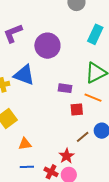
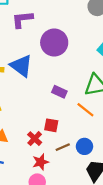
red square: (77, 110) -> (51, 125), moved
red cross: (51, 172) -> (35, 139), moved

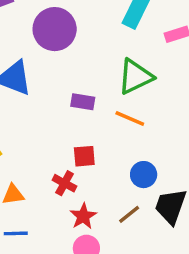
brown line: (63, 147) -> (129, 214), moved

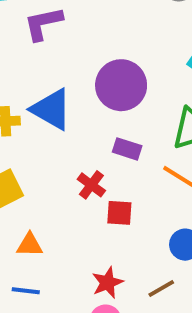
purple circle: (55, 29) -> (121, 85), moved
red cross: (64, 183) -> (91, 185), moved

